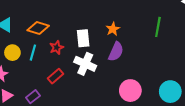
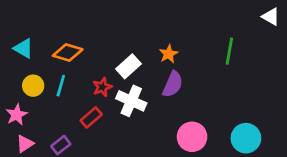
white rectangle: (83, 38) -> (128, 66), turned 54
red star: (57, 47) -> (102, 87), moved

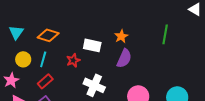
cyan triangle: (23, 48) -> (16, 32), turned 35
white rectangle: (128, 66) -> (92, 45), turned 54
white cross: (131, 101) -> (94, 85), moved
red rectangle: (91, 117) -> (45, 81), moved

